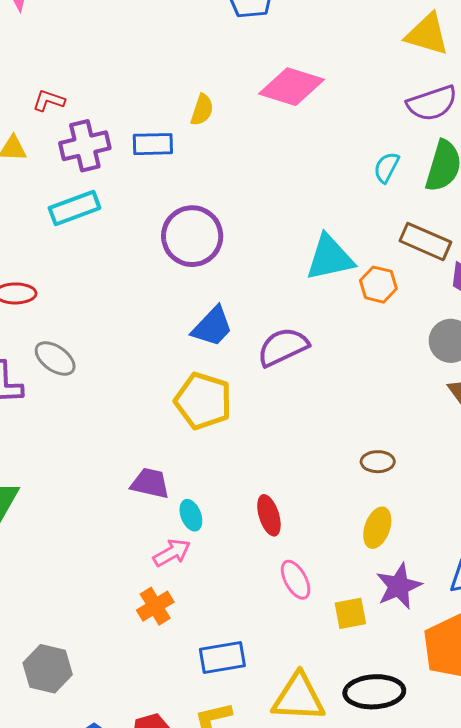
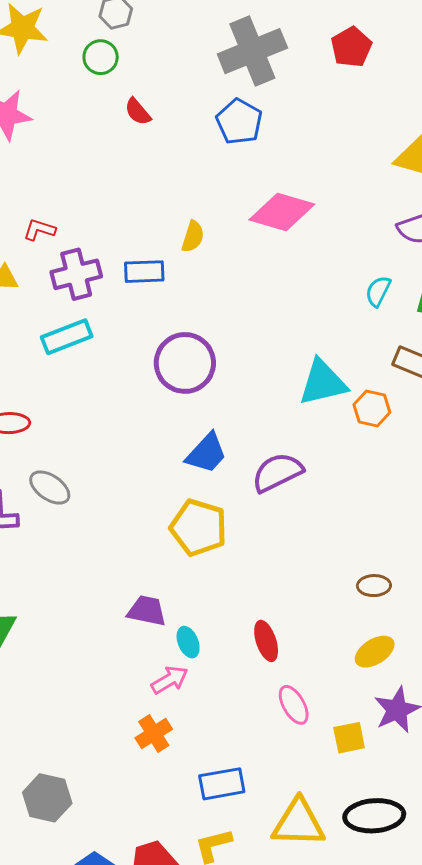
yellow ellipse: (377, 528) -> (375, 652), turned 39

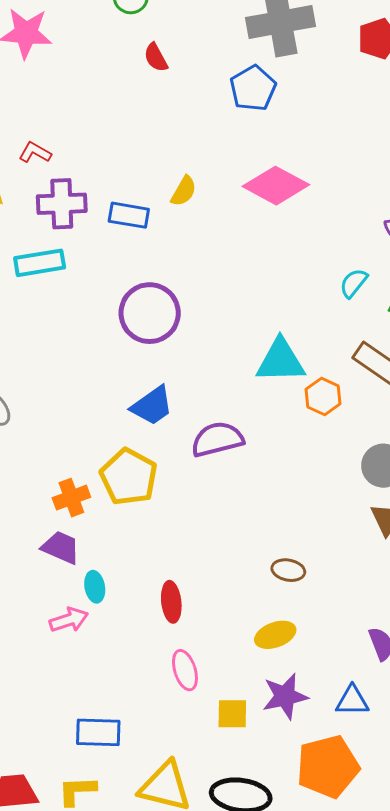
orange cross: (154, 734) -> (71, 498), moved

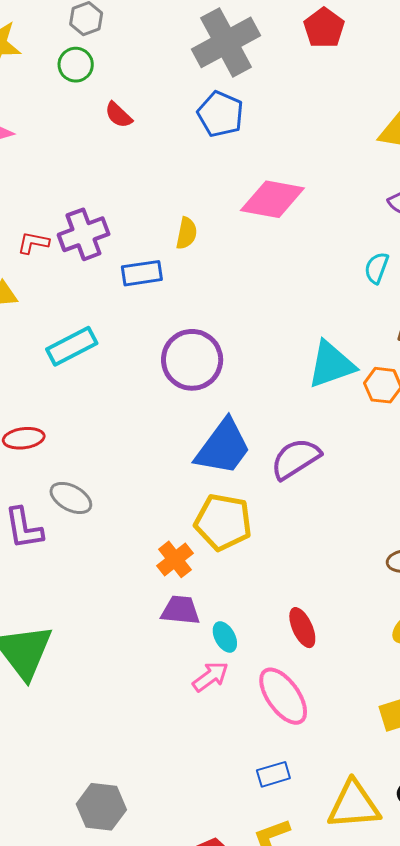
purple cross: (62, 204) -> (84, 234), moved
blue trapezoid: (152, 406) -> (223, 447), size x1.4
pink ellipse: (185, 670) -> (283, 696), moved, size x1.5
blue rectangle: (98, 732) -> (273, 774), size x0.7

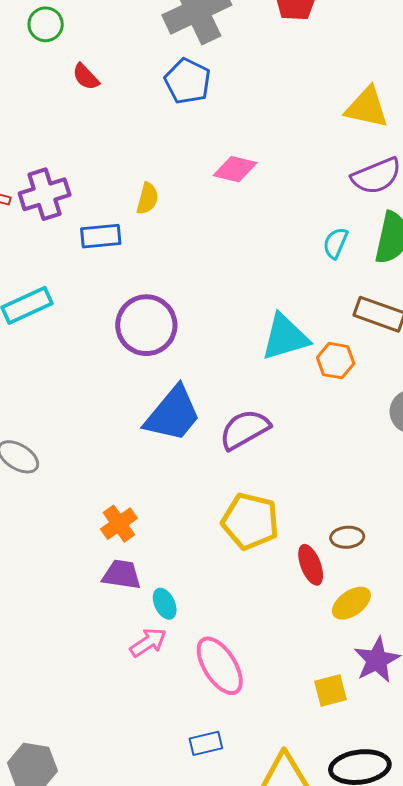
pink diamond: (272, 199) -> (235, 169), size x0.7
yellow pentagon: (223, 522) -> (250, 521), moved
red ellipse: (302, 628) -> (311, 565), moved

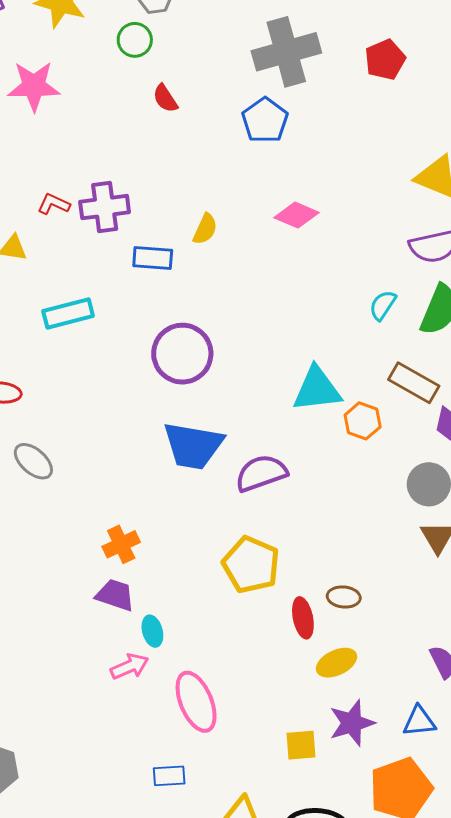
blue trapezoid: (173, 414) -> (193, 446), turned 50

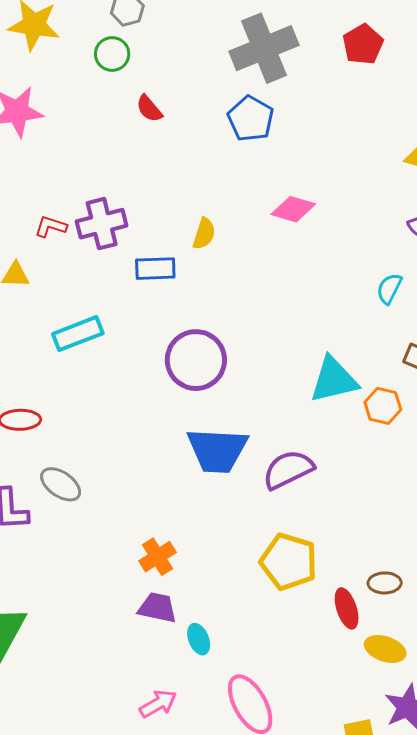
yellow ellipse: (337, 663) -> (385, 649), turned 51
pink arrow: (130, 666) -> (158, 704), moved

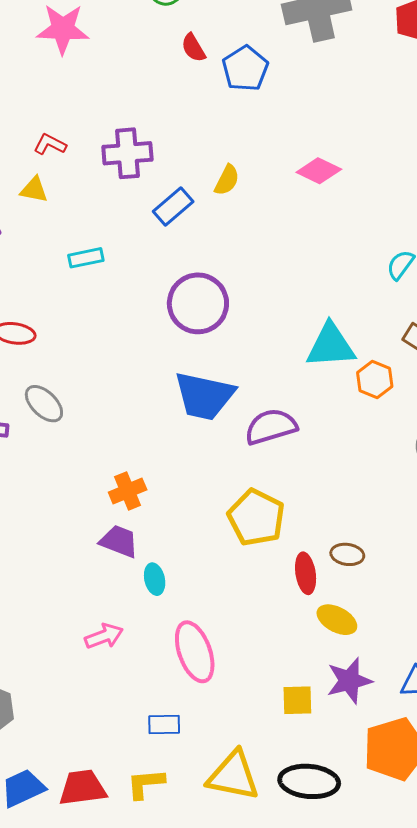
blue pentagon: (251, 119) -> (245, 69), moved
red L-shape: (51, 226) -> (50, 144), moved
blue rectangle: (155, 269) -> (173, 206), turned -48
cyan rectangle: (78, 334) -> (86, 258), size x0.7

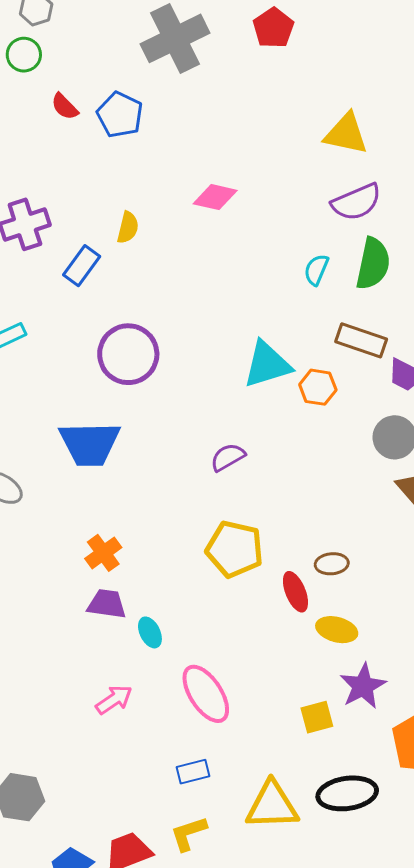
blue trapezoid: (204, 396) -> (90, 444), moved
purple semicircle: (271, 427) -> (228, 457), size x0.7

